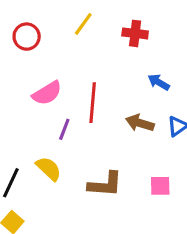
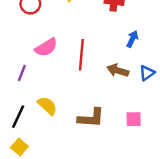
blue arrow: (159, 82) -> (132, 39), turned 84
purple line: (64, 129) -> (22, 73), moved

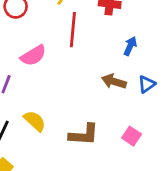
red line: (81, 55) -> (73, 30), moved
pink square: (134, 119) -> (132, 136), turned 35

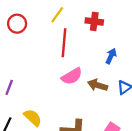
pink semicircle: (33, 56) -> (72, 76), moved

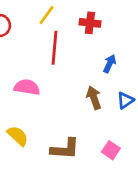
pink semicircle: (72, 76) -> (27, 87), moved, turned -140
brown arrow: (98, 85) -> (94, 98), turned 54

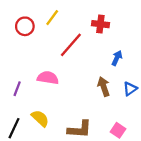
yellow line: (47, 15) -> (52, 18), moved
red line: (54, 48) -> (71, 45), turned 36

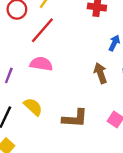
red line: (71, 45) -> (42, 30), moved

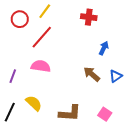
brown arrow: (100, 73) -> (92, 74), turned -30

